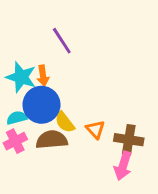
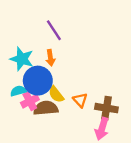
orange arrow: (43, 76) -> (50, 58), moved
pink cross: (15, 141) -> (30, 101), moved

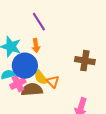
orange triangle: (80, 100) -> (53, 82), moved
brown cross: (106, 108) -> (85, 61), moved

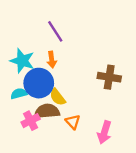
orange triangle: (53, 82) -> (73, 122), moved
pink cross: (18, 84) -> (31, 121), moved

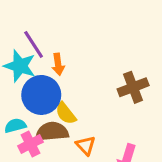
purple line: (55, 31) -> (34, 44), moved
brown cross: (109, 77) -> (133, 87), turned -30
cyan semicircle: (19, 94) -> (15, 126), moved

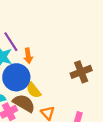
brown semicircle: (52, 132) -> (24, 103), turned 35

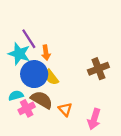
yellow semicircle: (34, 90) -> (51, 77), moved

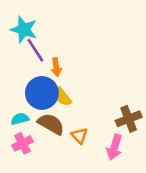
cyan star: (19, 54) -> (24, 30), moved
brown cross: (98, 69) -> (129, 119), moved
pink cross: (27, 108) -> (23, 143), moved

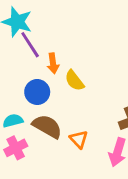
blue circle: (42, 93) -> (37, 92), size x0.7
yellow semicircle: (63, 97) -> (74, 81), moved

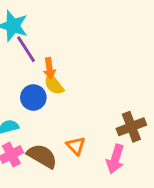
yellow semicircle: (74, 81) -> (54, 84), moved
brown semicircle: (47, 126) -> (42, 156), moved

